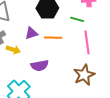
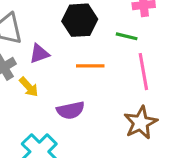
purple triangle: (31, 33) -> (39, 54), moved
yellow arrow: (13, 50) -> (29, 87), turned 32

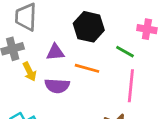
purple triangle: (39, 54) -> (55, 52), moved
purple semicircle: (71, 110) -> (57, 86), moved

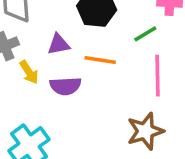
green line: (125, 52) -> (145, 34), turned -54

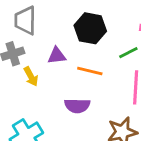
purple semicircle: (65, 86) -> (77, 106), moved

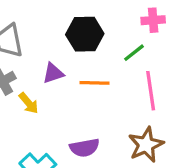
purple semicircle: (77, 106) -> (85, 148), moved

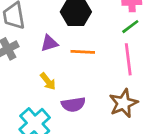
green line: (134, 53) -> (130, 27), moved
yellow arrow: (29, 103) -> (48, 81), moved

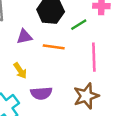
green line: (130, 27) -> (79, 25), moved

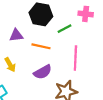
purple semicircle: (41, 93) -> (43, 72), moved, turned -30

